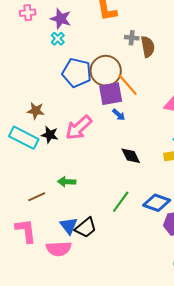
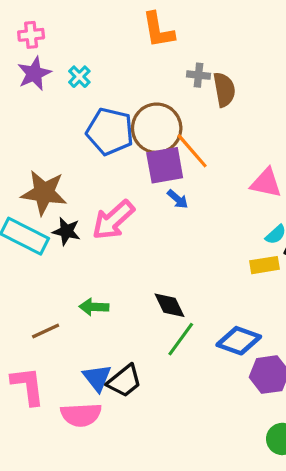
purple star: (61, 19) -> (34, 73), moved, turned 30
brown star: (36, 111) -> (44, 193), size x1.6
black diamond: (131, 156) -> (170, 305), moved

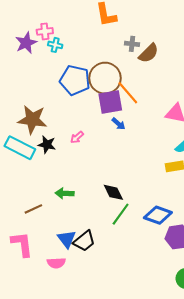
pink cross: (31, 35) -> (45, 31), moved
cyan cross: (79, 77) -> (55, 45), turned -32
brown semicircle: (224, 90) -> (149, 53), turned 55
pink arrow: (113, 220) -> (77, 137), size x0.5
pink semicircle: (81, 415) -> (56, 263), size x0.7

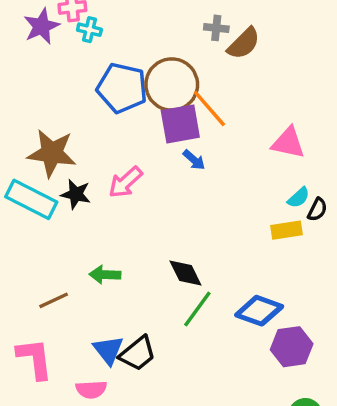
pink arrow: (77, 137) -> (125, 182), size x1.5

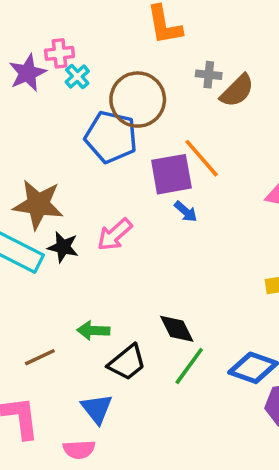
cyan cross: (89, 30) -> (77, 76), turned 35
brown circle: (172, 85) -> (138, 100), moved
black trapezoid: (137, 354) -> (127, 362), moved

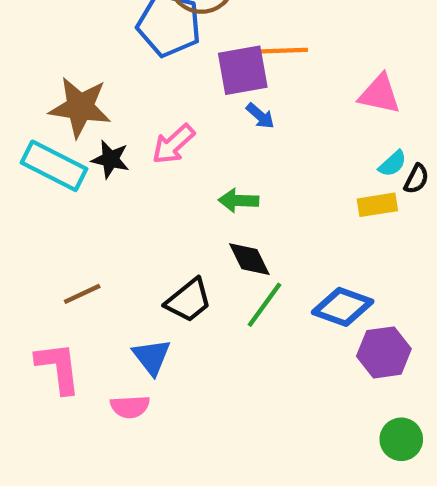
orange line: (202, 158) -> (280, 51), turned -51
green arrow: (93, 330) -> (238, 201), moved

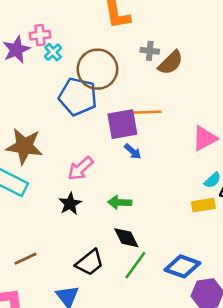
pink triangle: (380, 94) -> (205, 138), turned -40
black star: (110, 159) -> (70, 204), moved, turned 30

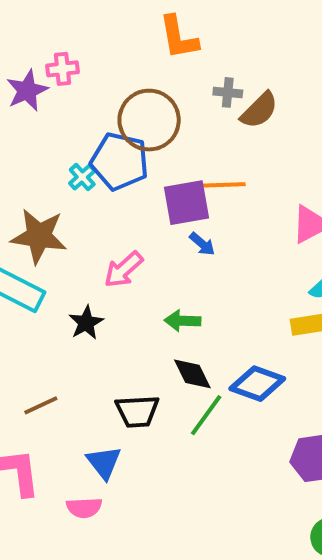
cyan cross: (53, 52) -> (82, 177), moved
black star: (70, 204) -> (86, 323), moved
black trapezoid: (90, 263) -> (137, 411), turned 36
blue diamond: (182, 266) -> (257, 384), moved

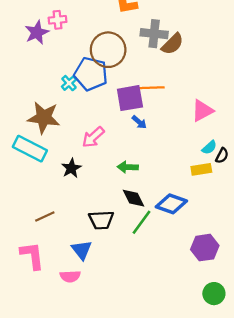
gray cross: (228, 92) -> (154, 34), size x1.6

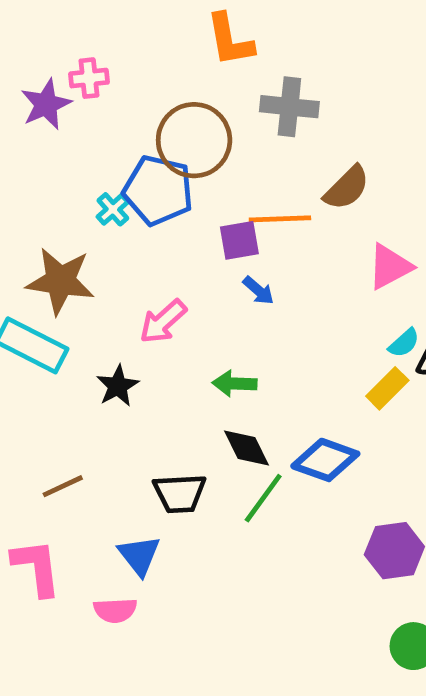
brown semicircle: (173, 44) -> (347, 188), moved
purple square: (130, 98) -> (239, 240), size x0.7
yellow rectangle: (201, 169) -> (387, 388), turned -36

